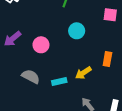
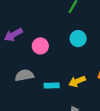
gray semicircle: (31, 76) -> (24, 75), turned -48

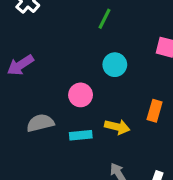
pink circle: (40, 46) -> (81, 95), moved
yellow arrow: (77, 81) -> (117, 127), turned -140

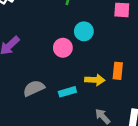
pink circle: (81, 95) -> (63, 48), moved
orange rectangle: (155, 111) -> (118, 71), moved

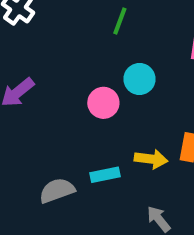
gray semicircle: (34, 88) -> (57, 190), moved

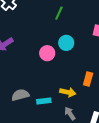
yellow arrow: (151, 159) -> (68, 92), moved
cyan rectangle: (105, 175) -> (44, 101), moved

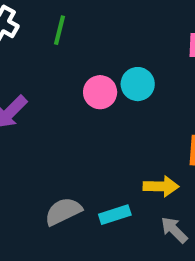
green line: (59, 13) -> (59, 30), moved
pink circle: (47, 53) -> (100, 92), moved

